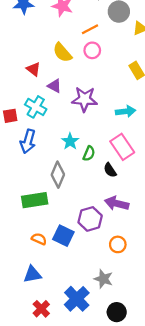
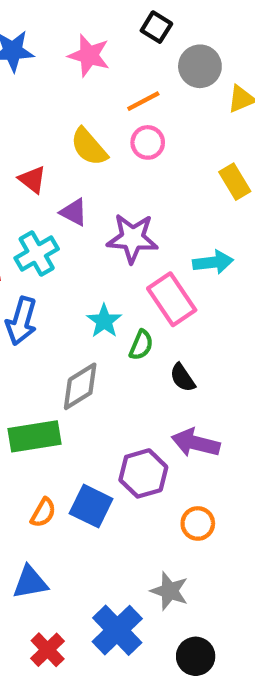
cyan cross: (36, 107) -> (37, 254), turned 30
pink rectangle: (122, 147) -> (172, 299), moved
gray diamond: (58, 175) -> (80, 386), turned 35
orange semicircle: (39, 239) -> (43, 513), turned 96

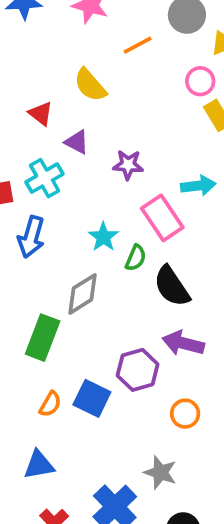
pink circle: (148, 142) -> (200, 81), moved
purple star: (132, 238) -> (128, 165), size x0.7
black semicircle: (183, 378) -> (172, 286), size x1.6
green rectangle: (34, 436) -> (43, 338), turned -60

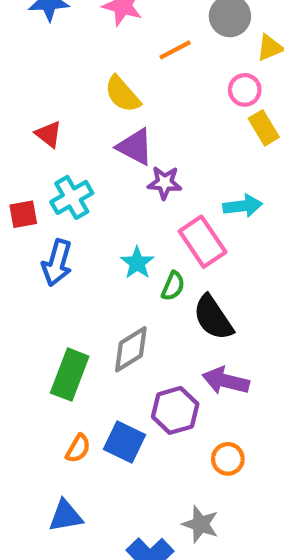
red triangle: (41, 114) -> (49, 134), moved
purple triangle: (77, 142) -> (135, 147), moved, size x1.4
gray diamond: (82, 294) -> (131, 349), moved

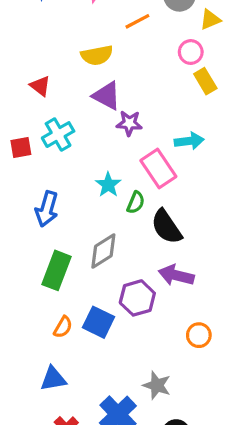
yellow semicircle: (122, 94) -> (97, 55), turned -60
blue arrow: (57, 263) -> (47, 209), moved
orange circle: (228, 459) -> (199, 335), moved

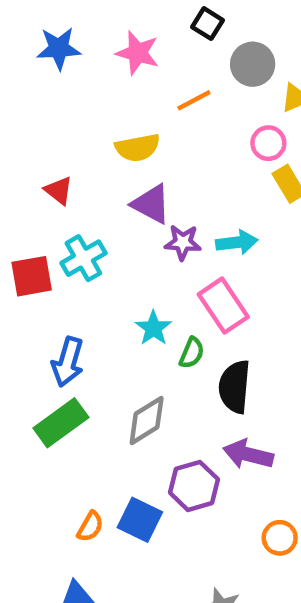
cyan arrow: (189, 141) -> (237, 242), moved
red square: (21, 147) -> (32, 276), size x1.4
black semicircle: (166, 227) -> (235, 387), turned 39
green rectangle: (56, 270) -> (61, 423), moved, turned 33

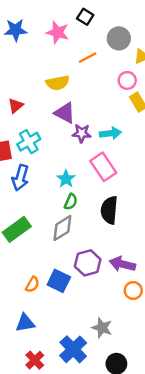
black square: (207, 24) -> (85, 17), moved
red triangle: (59, 190) -> (16, 106), turned 42
green semicircle: (192, 353) -> (71, 202), moved
blue arrow: (68, 362) -> (20, 178), moved
purple arrow: (248, 454) -> (122, 264), moved

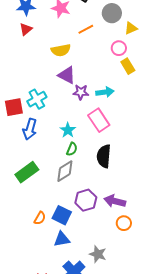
red triangle: (16, 106) -> (26, 29), moved
blue triangle: (25, 323) -> (62, 239), moved

